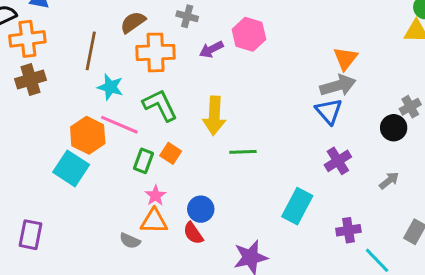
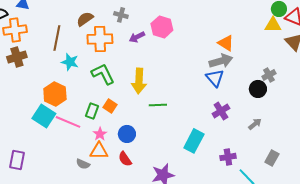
orange triangle: (345, 58) -> (226, 43), turned -36
pink line: (119, 125) -> (68, 122), moved
blue circle: (201, 209) -> (127, 134), moved

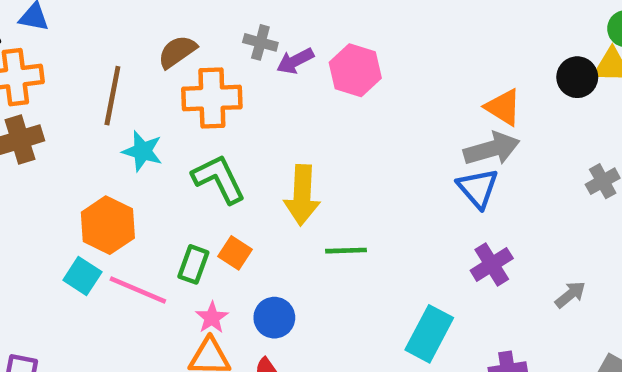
purple arrow: (137, 37) -> (295, 61), moved
black circle: (258, 89) -> (577, 77), moved
cyan square: (44, 116) -> (82, 276), size x0.7

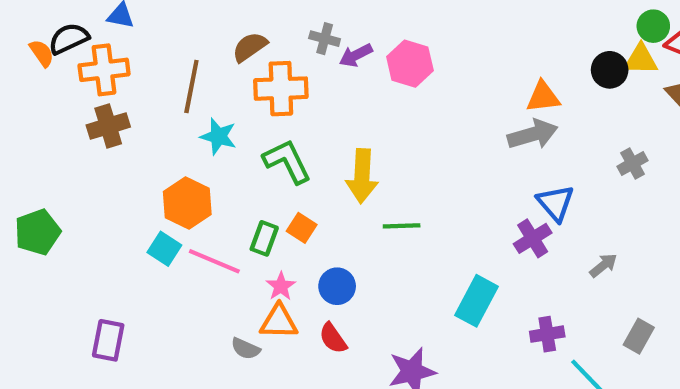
orange triangle: (503, 107) -> (543, 97), turned -39
blue triangle: (478, 188) -> (556, 203), moved

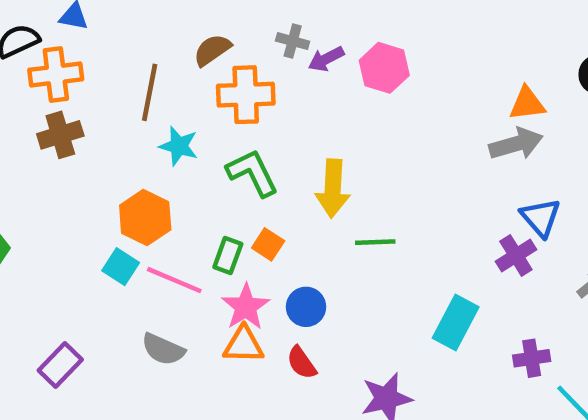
pink star: (281, 286) -> (246, 307), size x1.5
purple rectangle: (108, 340) -> (60, 365), turned 33
gray semicircle: (246, 349) -> (163, 349), moved, size x1.4

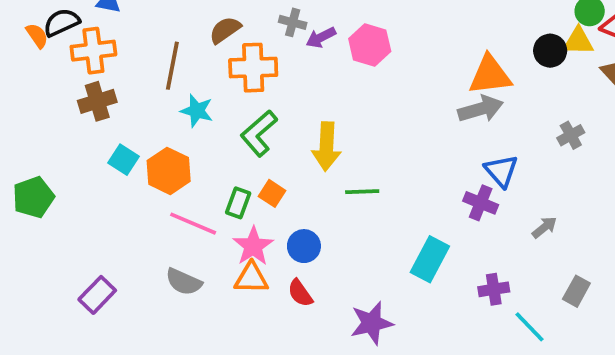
orange triangle: (527, 104) -> (490, 75), size x1.4
green L-shape: (252, 173) -> (259, 133), turned -105
purple cross: (516, 255) -> (481, 203), turned -36
cyan square: (121, 267) -> (124, 160), moved

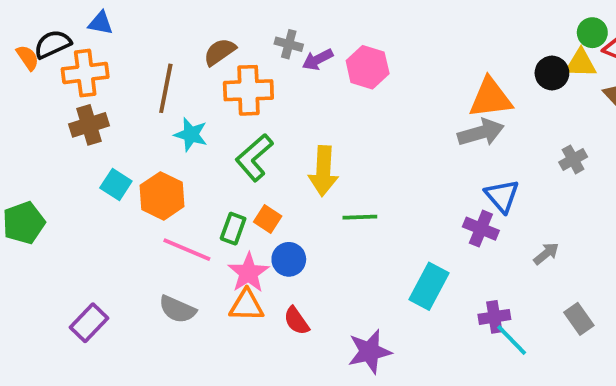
blue circle: (304, 246) -> (289, 259), moved
gray rectangle: (576, 291) -> (579, 319), turned -64
cyan line: (529, 327) -> (512, 340), moved

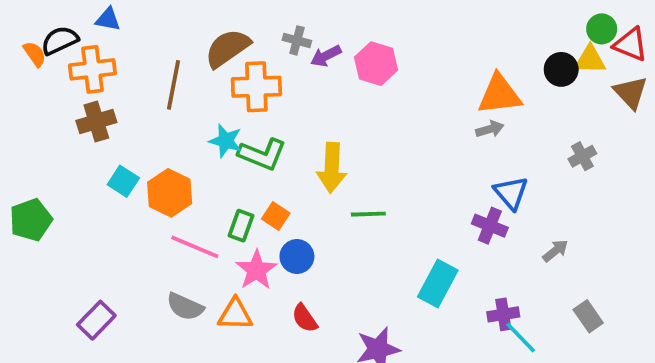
brown semicircle: (220, 52) -> (227, 48), size x1.4
gray arrow: (481, 133) -> (490, 129), size x0.6
cyan star: (191, 134) -> (226, 141), moved
green L-shape: (254, 158) -> (262, 154), turned -117
orange triangle: (247, 305) -> (235, 314), moved

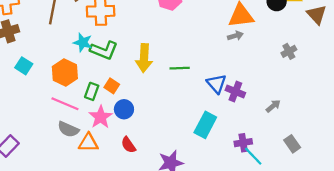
orange hexagon: (170, 193) -> (65, 72), moved
blue triangle: (511, 193) -> (216, 84), moved
green line: (368, 214) -> (180, 68), moved
gray semicircle: (185, 307) -> (68, 129), moved

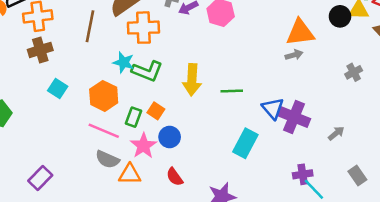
purple cross: (235, 91) -> (294, 117), size x1.4
cyan rectangle: (205, 125) -> (245, 143), moved

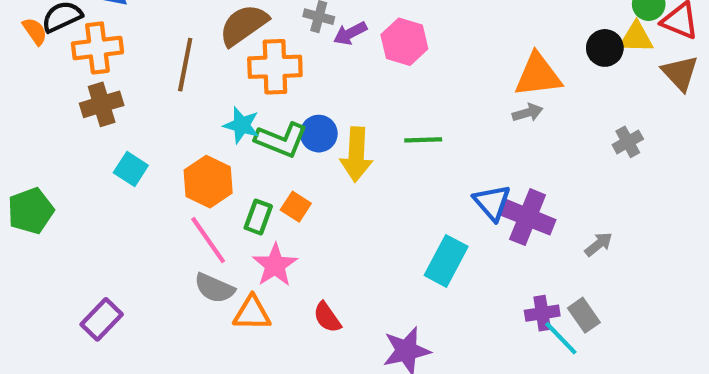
green line: (232, 91) -> (423, 140), moved
pink line: (104, 131) -> (208, 240), turned 32
blue circle: (170, 137) -> (319, 134), moved
gray rectangle: (357, 176) -> (584, 315), moved

